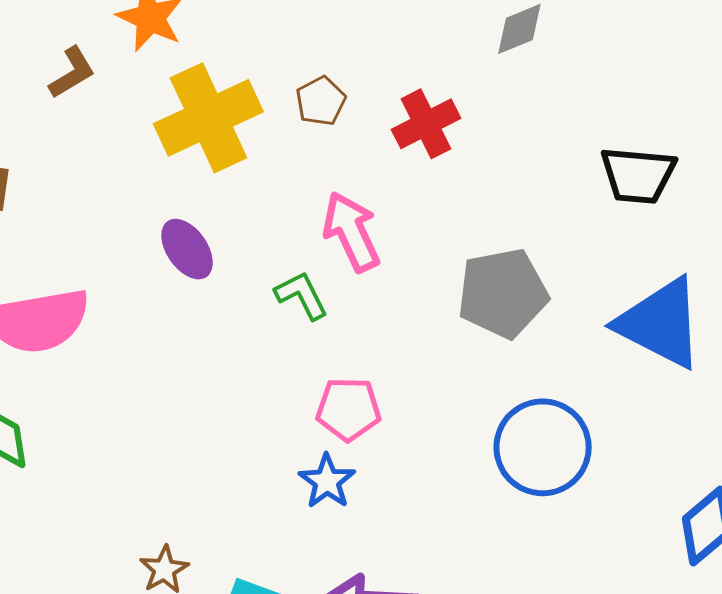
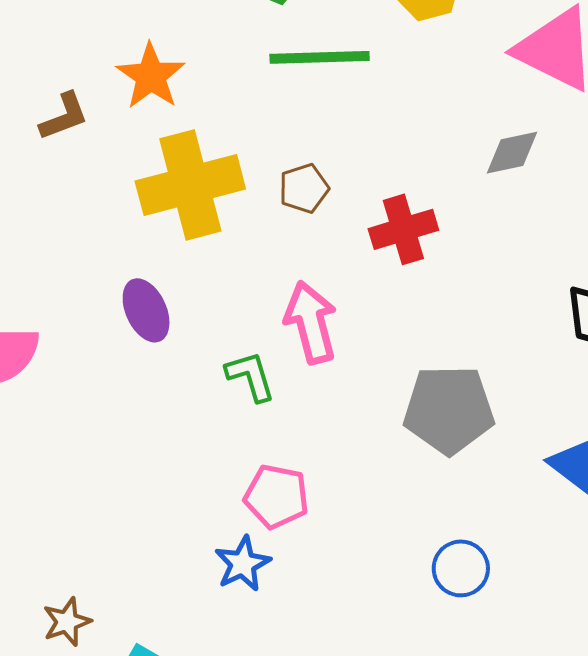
blue circle: (543, 447) -> (461, 568), size x0.6

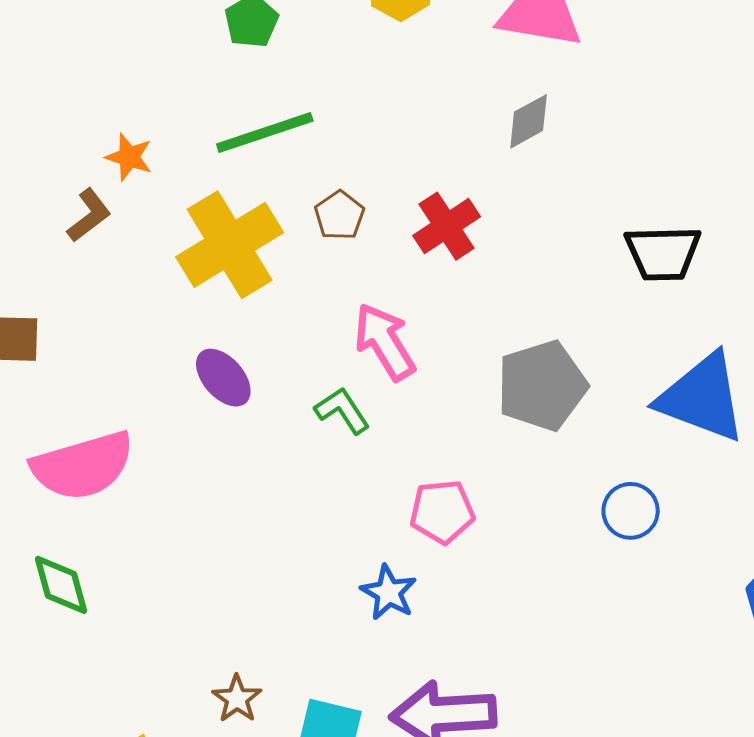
green line: (320, 57) -> (265, 133), moved
orange star: (151, 76) -> (129, 157), moved, size x0.7
pink pentagon: (276, 496) -> (442, 512), moved
blue circle: (461, 568) -> (631, 511), moved

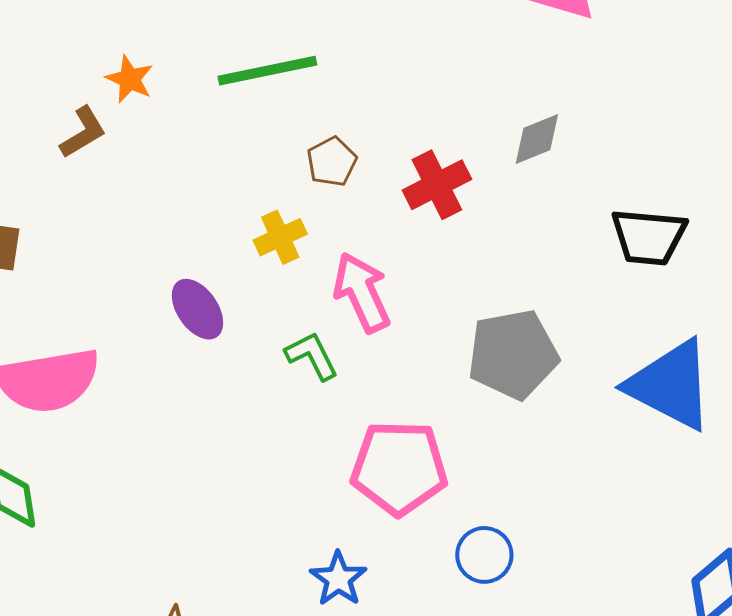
gray diamond: (529, 121) -> (537, 139), moved
yellow cross: (230, 245) -> (280, 237), moved, size x0.5
blue circle: (631, 511) -> (484, 555), moved
pink pentagon: (442, 512) -> (399, 468), size x1.5
blue star: (389, 592) -> (338, 579), moved

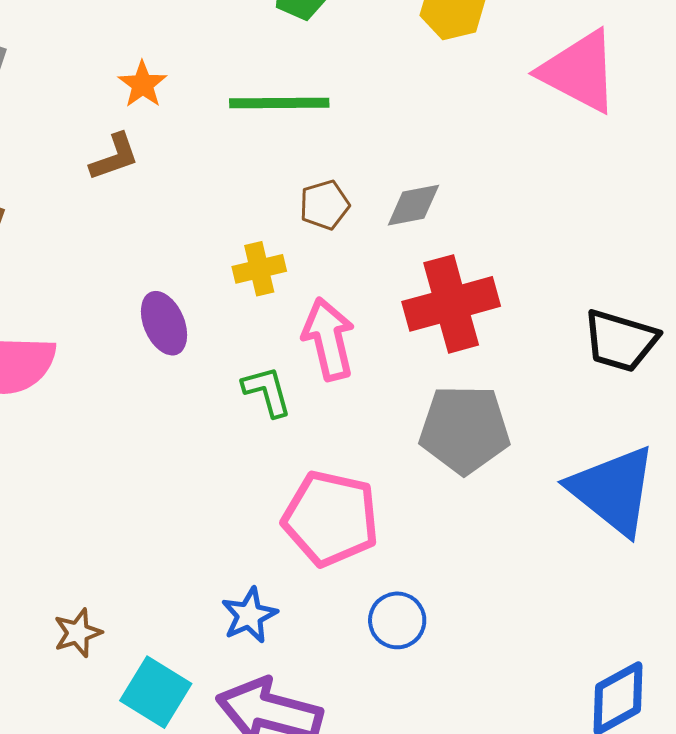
brown L-shape: (83, 132) -> (114, 157), moved
gray diamond: (537, 139) -> (413, 205), moved
red cross: (437, 185) -> (451, 304), moved, size x1.4

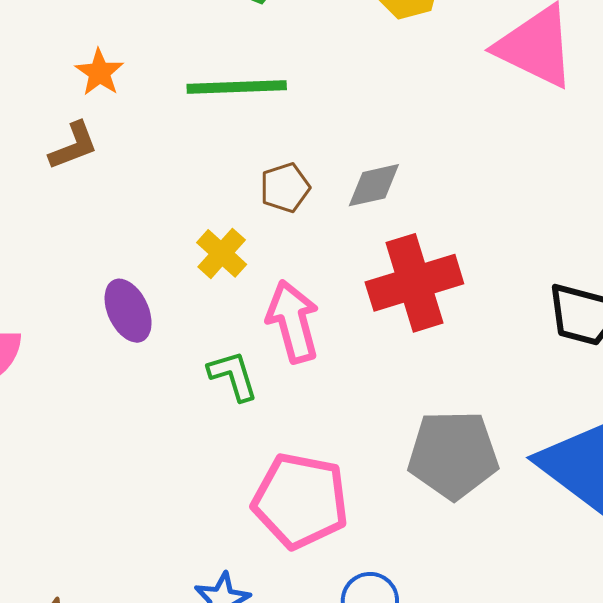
yellow cross: (259, 269) -> (222, 253), turned -33
gray pentagon: (465, 429) -> (453, 455), moved

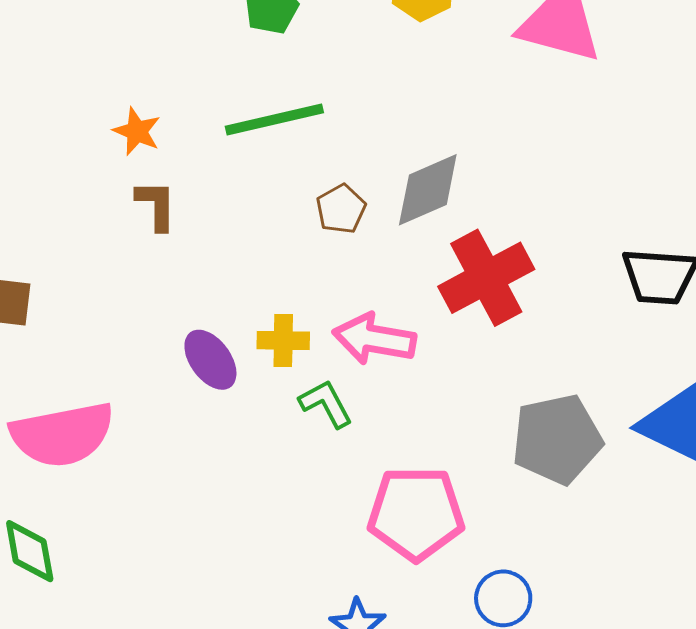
brown L-shape: (73, 146) -> (156, 205), moved, turned -58
gray diamond: (374, 185) -> (428, 190), size x1.4
yellow cross: (222, 253) -> (283, 340), moved, turned -30
pink arrow: (293, 322) -> (374, 339), turned -54

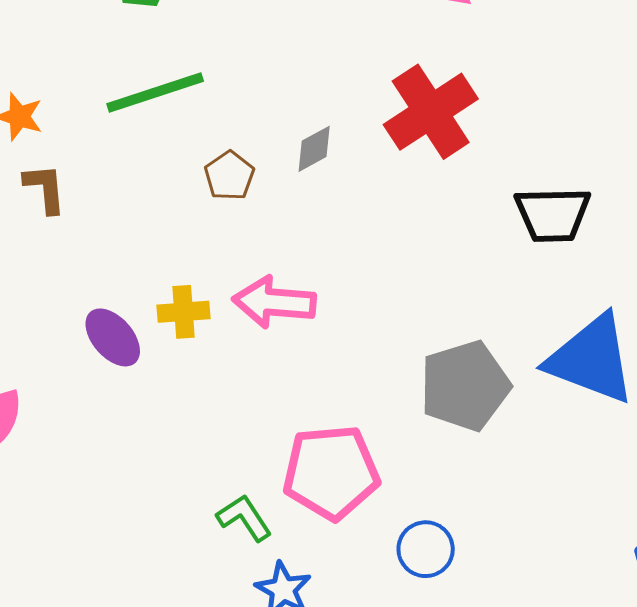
gray diamond: (428, 190) -> (314, 149), size x0.6
red cross: (486, 278) -> (431, 112), moved
green L-shape: (326, 404) -> (244, 518), moved

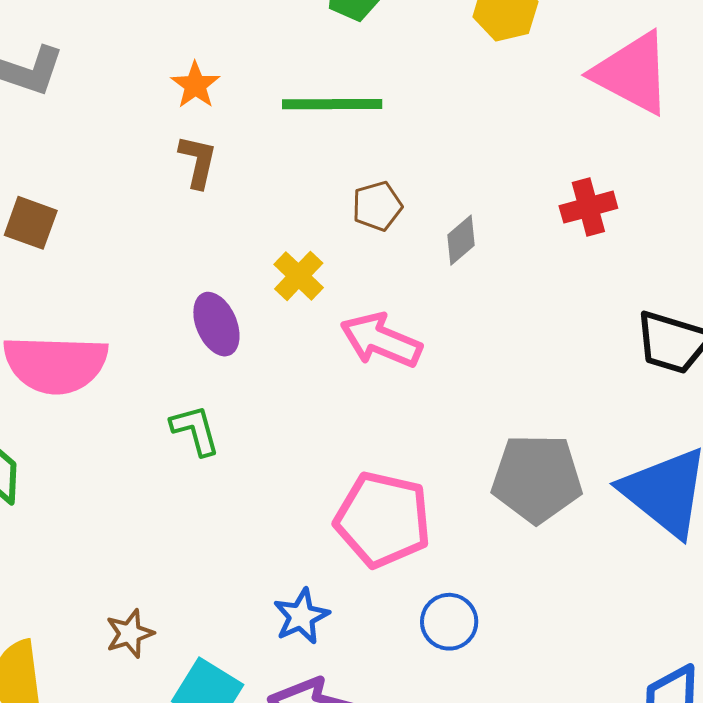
red cross: (431, 112) -> (588, 207), size x0.6
gray diamond: (314, 149) -> (461, 240), moved, turned -30
yellow cross: (184, 312) -> (299, 276), moved, turned 30
green L-shape: (244, 518) -> (195, 430), moved

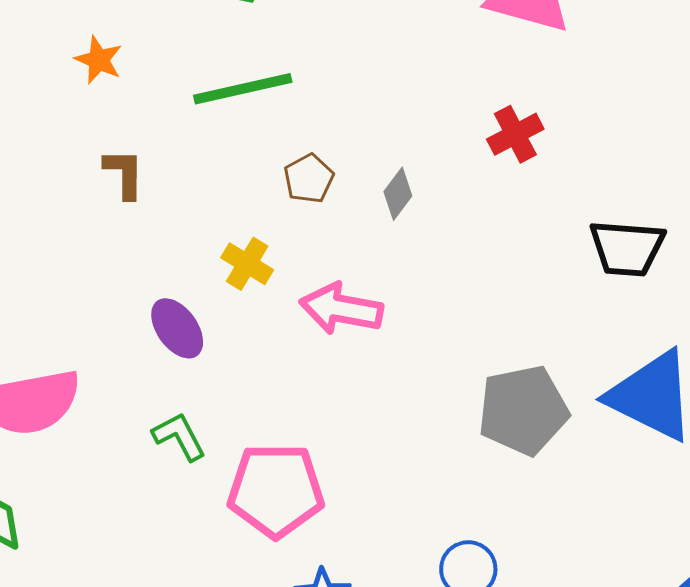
orange star: (195, 85) -> (99, 60), moved
pink pentagon: (383, 520) -> (276, 490), moved

